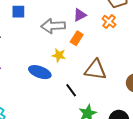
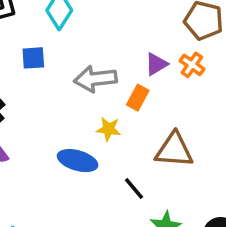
purple triangle: (80, 15) -> (156, 64), moved

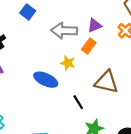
blue square: (33, 58) -> (28, 12), turned 32
purple triangle: (156, 64) -> (95, 26), moved

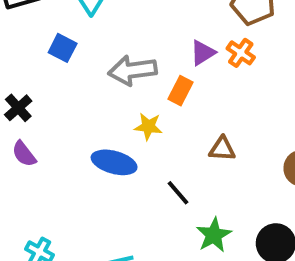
purple triangle: (95, 26) -> (203, 53), moved
brown triangle: (107, 82) -> (222, 149), size x0.6

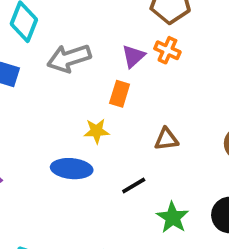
gray arrow: (133, 70) -> (69, 58), moved
black line: (178, 193) -> (134, 185), turned -70

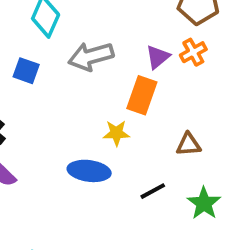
orange cross: (167, 50) -> (193, 52), turned 35
orange rectangle: (120, 94) -> (142, 95), size x1.4
green star: (173, 218) -> (204, 203), moved

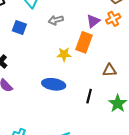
gray arrow: (91, 56) -> (56, 20), size x0.6
yellow star: (116, 133) -> (64, 54), moved
black line: (153, 191) -> (89, 96), turned -48

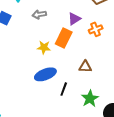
orange cross: (113, 19) -> (96, 29), moved
blue ellipse: (54, 84) -> (45, 74), moved, turned -35

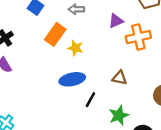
orange cross: (96, 29) -> (138, 37), size x1.5
orange rectangle: (64, 38) -> (55, 34), moved

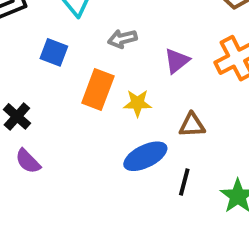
purple triangle: (116, 21) -> (177, 61), moved
brown triangle: (119, 78) -> (192, 125), moved

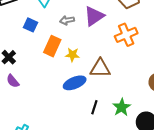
purple triangle: (177, 61) -> (94, 16), moved, size x1.5
brown triangle: (192, 125) -> (100, 68), size x1.5
black line: (184, 182) -> (94, 107), moved

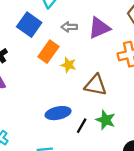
blue square: (30, 25) -> (29, 25), size x1.5
blue ellipse: (75, 83) -> (58, 113), moved
green star: (122, 107) -> (106, 120), moved, turned -30

